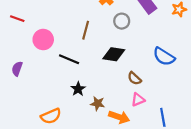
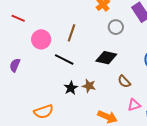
brown line: (86, 30) -> (71, 33), moved
pink triangle: (138, 100) -> (134, 105), moved
brown star: (98, 104) -> (89, 86), moved

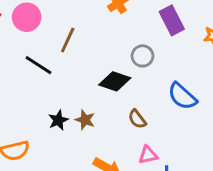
gray circle: (116, 27) -> (142, 56), moved
pink circle: (41, 39) -> (27, 17), moved
black line: (64, 60) -> (39, 65), moved

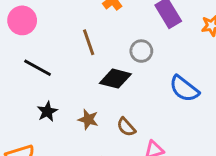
brown line: (68, 40) -> (89, 42), moved, turned -40
brown semicircle: (137, 119) -> (126, 127), moved
black star: (58, 120) -> (47, 112), moved

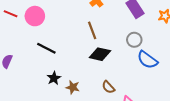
brown line: (89, 42) -> (92, 30), moved
gray circle: (141, 51) -> (134, 40), moved
brown star: (88, 119) -> (73, 87), moved

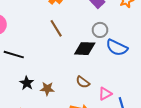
black diamond: (100, 54) -> (85, 49), moved

